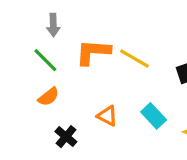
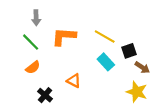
yellow line: (134, 58) -> (105, 36), moved
cyan rectangle: (154, 116) -> (106, 62), moved

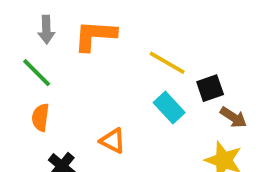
orange L-shape: (64, 36) -> (95, 36), moved
orange semicircle: (33, 67) -> (40, 117), turned 136

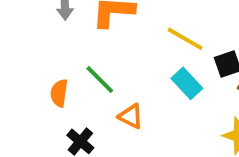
green line: (37, 73) -> (100, 79), moved

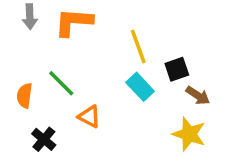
yellow line: (185, 39) -> (138, 47), turned 40

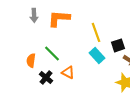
black cross: (44, 139) -> (46, 77), moved

